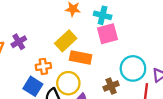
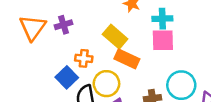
cyan cross: (103, 15) -> (162, 19), turned -30
yellow rectangle: (66, 41) -> (115, 37), turned 70

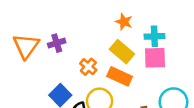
yellow rectangle: (115, 37) -> (122, 52), moved
orange cross: (84, 58) -> (88, 67), moved, turned 35

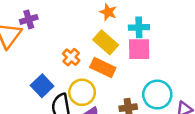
purple cross: (57, 43) -> (29, 19), moved

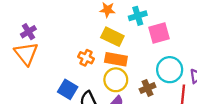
purple cross: (29, 19) -> (28, 32), moved
pink square: (139, 49) -> (159, 33), moved
yellow circle: (82, 92) -> (116, 80), moved

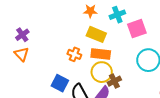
orange triangle: (26, 54) -> (22, 54), size x0.7
brown cross: (148, 88) -> (114, 81), moved

